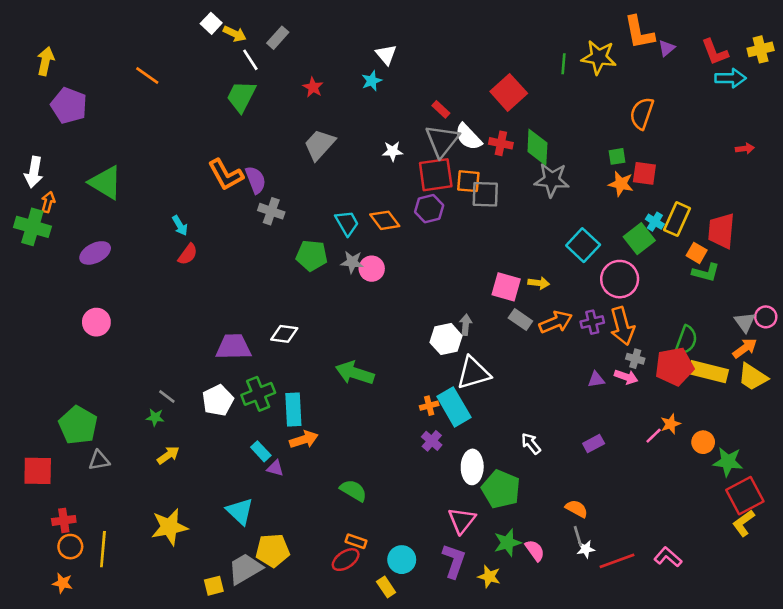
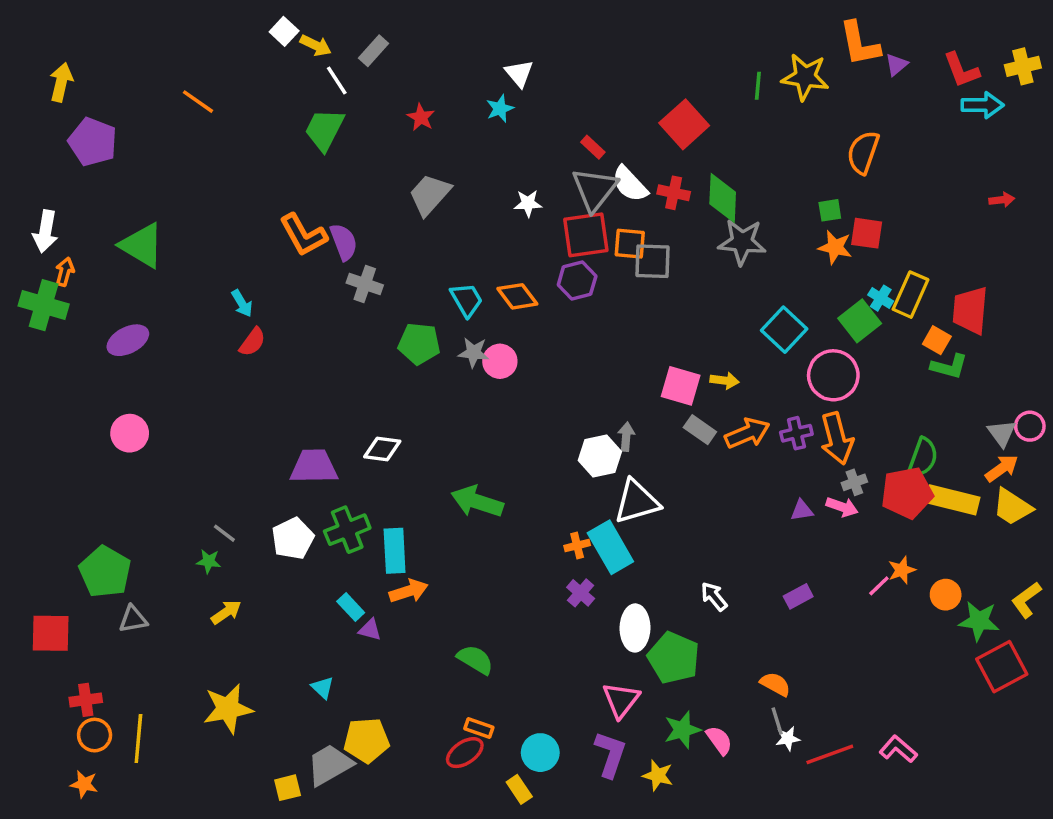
gray cross: (635, 359) -> (854, 482), turned -36
cyan triangle: (240, 511) -> (323, 688), size x0.6
yellow L-shape: (744, 523) -> (1026, 600), moved

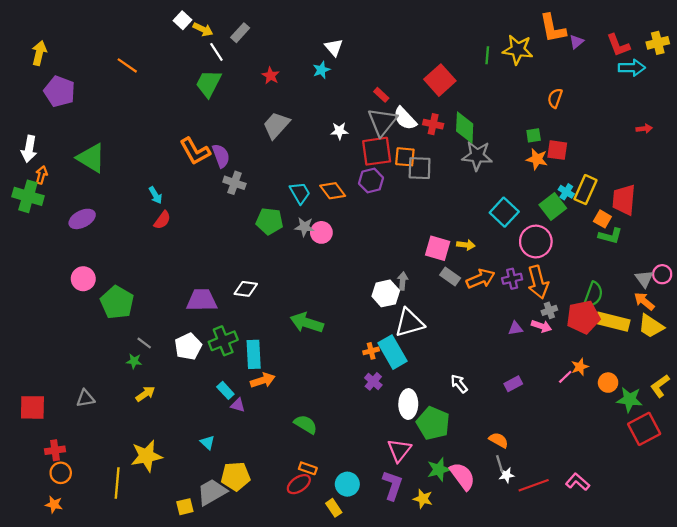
orange semicircle: (863, 152) -> (555, 98), size x0.7
orange arrow: (1002, 468) -> (644, 301), turned -105
green pentagon: (105, 572) -> (117, 302), moved
yellow line: (138, 739) -> (117, 483), moved
pink semicircle: (719, 740) -> (462, 476), size x1.5

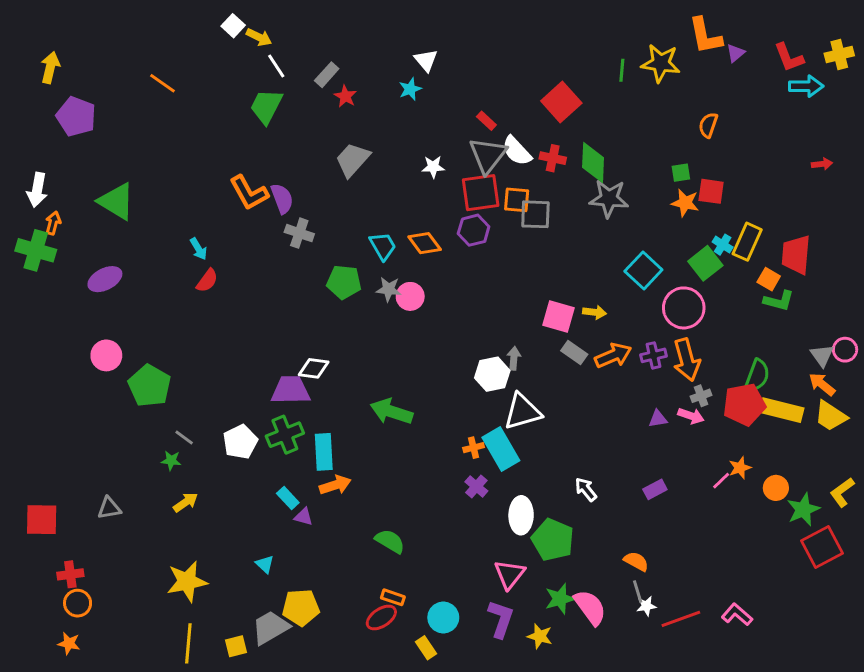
gray rectangle: (240, 33) -> (327, 75), moved
purple trapezoid: (202, 300) -> (291, 390), moved
green star: (629, 399) -> (803, 510), turned -30
yellow line: (117, 483) -> (188, 643), moved

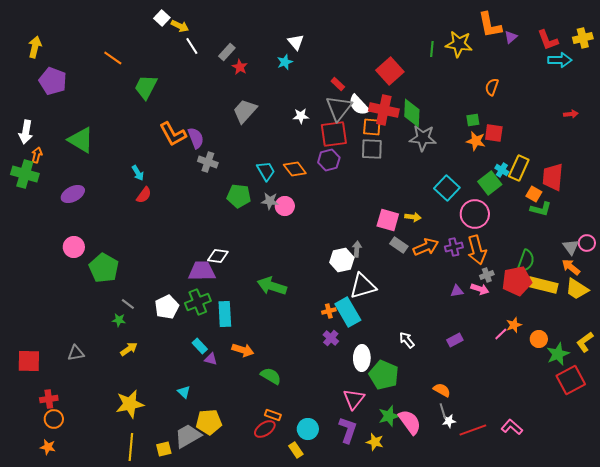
green trapezoid: (266, 106) -> (146, 87), moved
red cross: (553, 158) -> (384, 110), size x1.6
orange square: (517, 200) -> (372, 127), moved
orange arrow: (335, 485) -> (243, 350), moved, turned 35

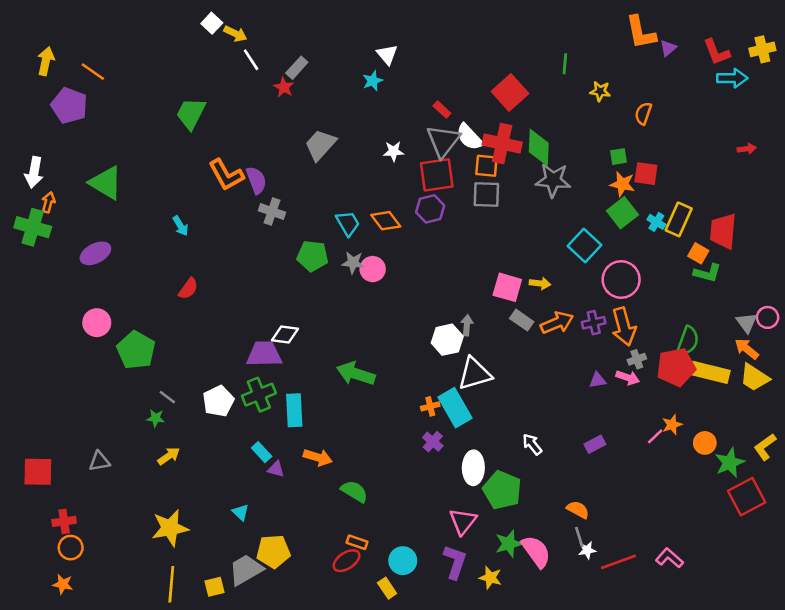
yellow star: (459, 44) -> (600, 91), moved, size x0.6
orange line: (113, 58) -> (93, 72), moved
red star: (240, 67) -> (284, 87), moved
green square: (490, 183) -> (622, 213), moved
red semicircle: (144, 195) -> (188, 289), moved

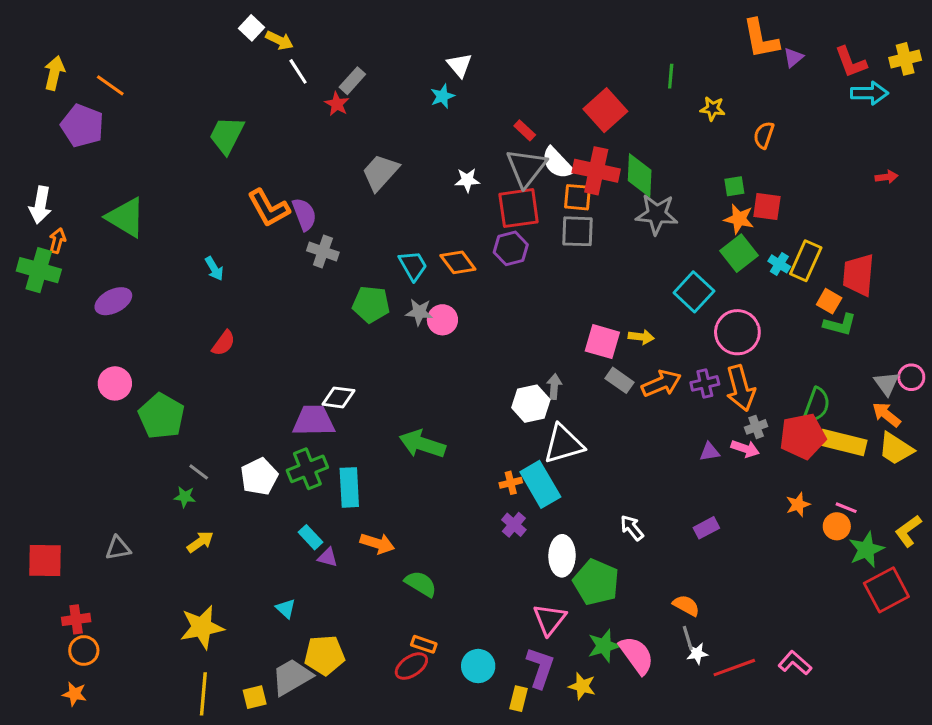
pink line: (655, 436) -> (846, 508), moved, turned 66
yellow rectangle: (387, 588) -> (519, 699), moved, turned 48

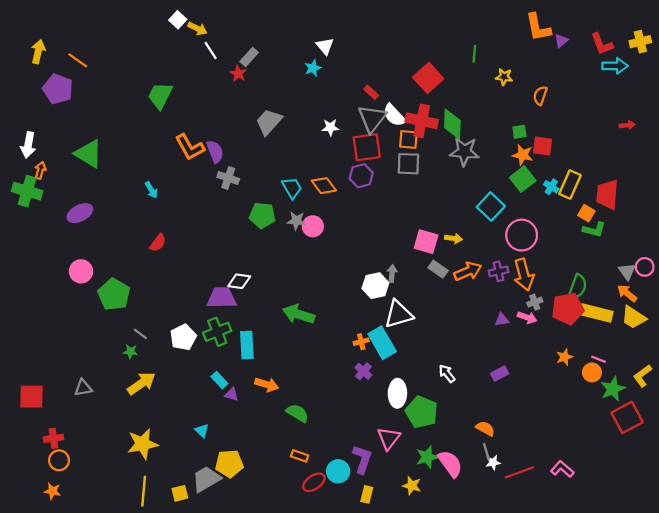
yellow arrow: (200, 542) -> (141, 383), size x1.5
red ellipse: (411, 666) -> (314, 482), moved
purple L-shape: (540, 668) -> (362, 459), moved

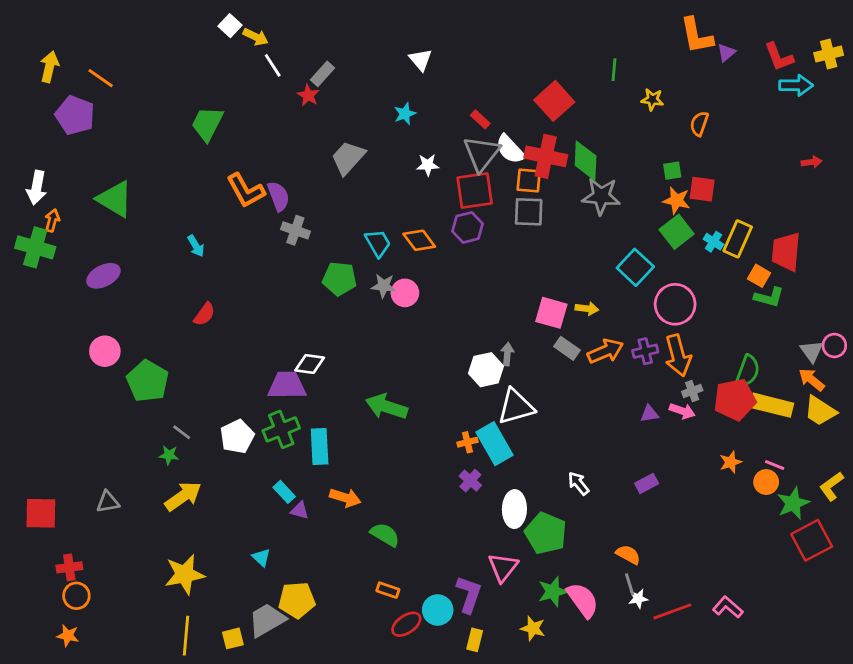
cyan star: (313, 68) -> (405, 114), moved

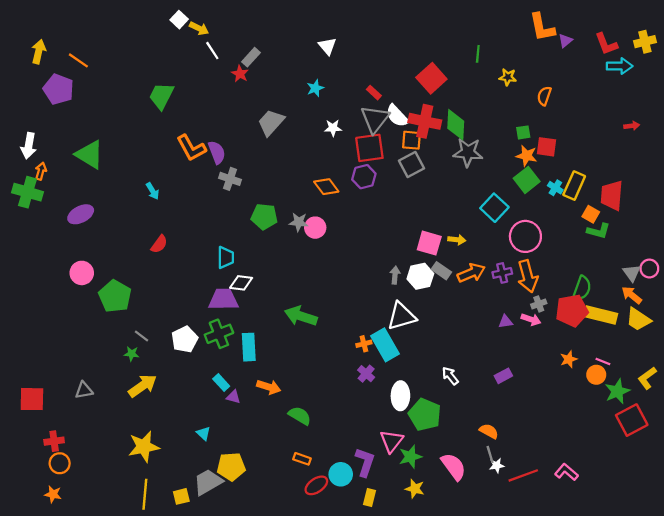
gray square: (529, 212) -> (411, 165), turned -30
cyan trapezoid: (378, 243) -> (226, 257), moved, turned 30
white hexagon: (486, 370) -> (420, 276), moved
green star: (553, 592) -> (410, 457), moved

